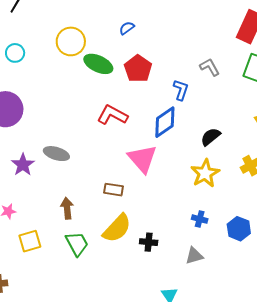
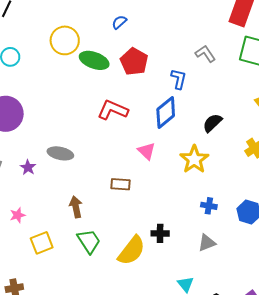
pink triangle: (142, 159) -> (146, 151), size x0.6
purple star: (23, 165) -> (28, 167), size x0.7
yellow star: (205, 173) -> (194, 159), moved
yellow semicircle: (117, 228) -> (132, 251), moved

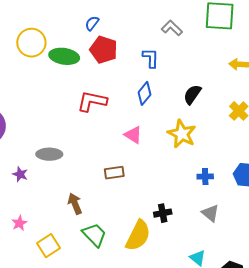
blue semicircle: (119, 22) -> (92, 23), moved
blue diamond: (166, 113) -> (144, 93), size x0.7
gray triangle: (207, 243) -> (210, 213), turned -48

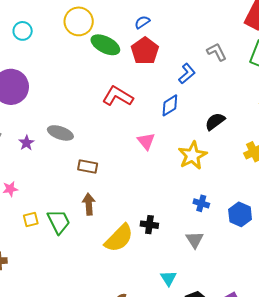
blue L-shape: (151, 58) -> (187, 74), turned 30
brown rectangle: (114, 173) -> (88, 167), moved
brown arrow: (75, 204) -> (89, 204), moved
green trapezoid: (94, 235) -> (59, 222), moved
yellow square: (49, 246) -> (31, 219), size x0.7

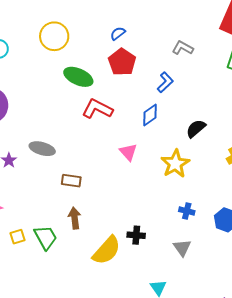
green ellipse: (105, 45) -> (78, 77), moved
gray L-shape: (217, 52) -> (183, 48), moved, turned -30

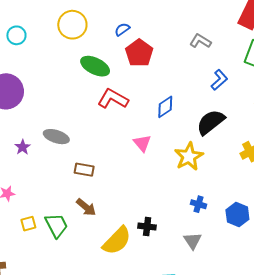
blue semicircle: (118, 33) -> (122, 29), moved
blue L-shape: (165, 82) -> (219, 80), moved
black semicircle: (196, 129) -> (211, 122), size x1.4
brown arrow: (75, 218) -> (86, 207), turned 135

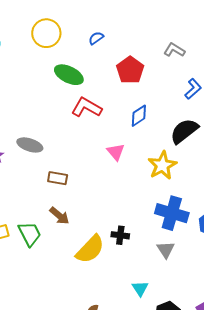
red pentagon: (139, 53) -> (130, 70), moved
blue cross: (199, 204) -> (172, 213), size x2.0

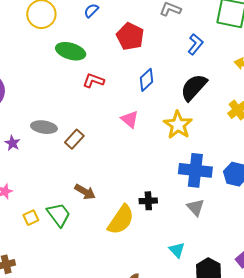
red L-shape: (87, 107) -> (94, 81), size x0.7
brown rectangle: (58, 178) -> (74, 139), moved, turned -48

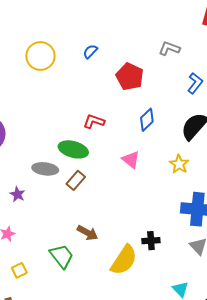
green ellipse: (71, 51) -> (73, 149), moved
yellow star: (178, 125) -> (179, 164), size x0.7
purple star: (12, 143) -> (17, 194), moved
yellow square: (31, 218) -> (19, 270), moved

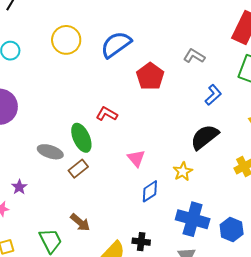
blue semicircle: (90, 51) -> (116, 45), size x2.0
blue diamond: (147, 120) -> (150, 191), moved
green ellipse: (73, 149) -> (81, 138), turned 40
purple star: (17, 194) -> (19, 187), moved

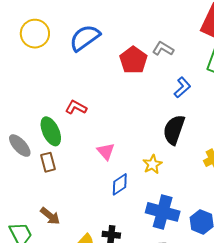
red pentagon: (150, 76) -> (133, 60), moved
black semicircle: (205, 137) -> (174, 130), turned -32
gray ellipse: (50, 152) -> (20, 146), turned 30
brown rectangle: (78, 169) -> (48, 162), turned -66

